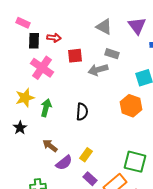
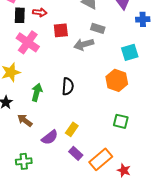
green arrow: (46, 108) -> (37, 92), moved
brown arrow: (50, 146) -> (25, 120), moved
green square: (135, 162) -> (121, 121), moved, size x0.7

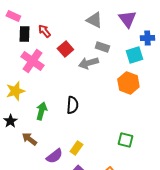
red arrow: (40, 12) -> (44, 31), turned -136
red square: (61, 30) -> (65, 49), turned -35
cyan square: (130, 52) -> (134, 55), moved
orange hexagon: (117, 80) -> (128, 83), moved

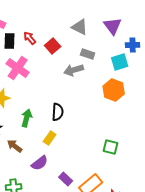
red square: (65, 49) -> (53, 46), moved
yellow rectangle: (76, 148) -> (50, 138), moved

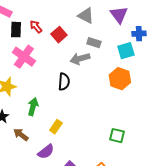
black semicircle: (58, 112) -> (64, 82), moved

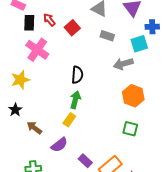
gray arrow: (80, 59) -> (123, 64), moved
orange hexagon: (120, 79) -> (133, 96), moved
green arrow: (33, 107) -> (75, 100), moved

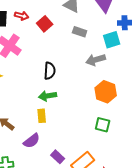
red arrow: (49, 20) -> (22, 16), turned 144
green arrow: (75, 100) -> (48, 96), turned -114
yellow rectangle: (69, 120) -> (42, 116), turned -40

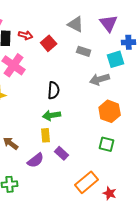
purple rectangle: (58, 157) -> (62, 153), moved

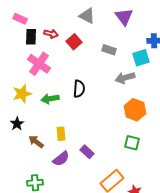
purple triangle: (109, 23) -> (124, 17), moved
gray triangle: (76, 24) -> (87, 16), moved
green arrow: (52, 115) -> (50, 99), moved
yellow rectangle: (46, 135) -> (61, 134), moved

